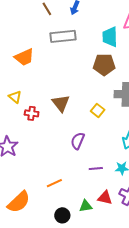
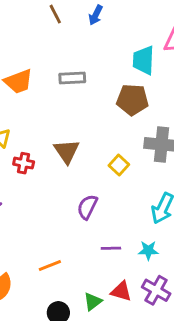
gray rectangle: (63, 36) -> (72, 78), moved, size x0.7
green triangle: (86, 206) -> (93, 302), turned -32

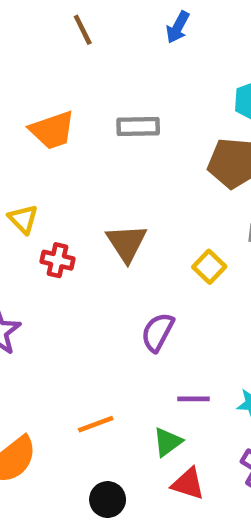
brown line: (55, 14) -> (83, 30), moved
red triangle: (121, 291) -> (188, 484), moved
green triangle: (93, 302) -> (168, 442), moved

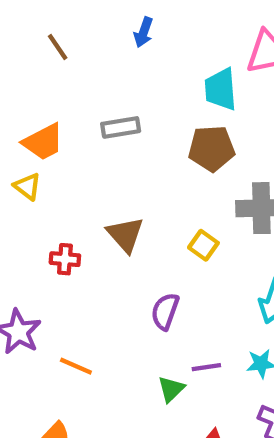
yellow triangle: (23, 219) -> (27, 186), moved
orange line: (96, 424) -> (76, 366), moved, turned 52
green triangle: (168, 442) -> (171, 389), moved

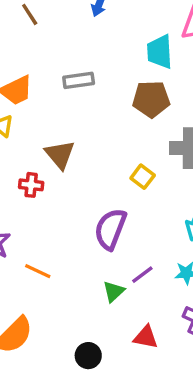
brown triangle: (125, 235) -> (60, 155), moved
purple semicircle: (165, 311) -> (110, 229), size x1.4
purple line: (206, 367) -> (142, 275), turned -30

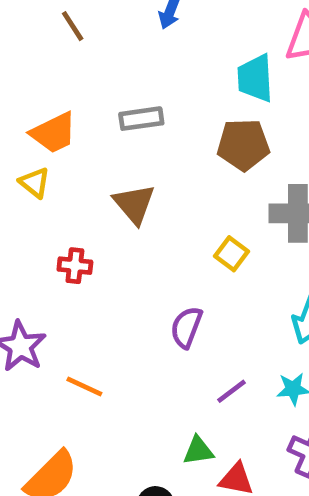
brown triangle: (60, 155) -> (134, 204), moved
purple semicircle: (110, 229) -> (186, 327), size x0.7
green triangle: (114, 291) -> (198, 451), moved, turned 35

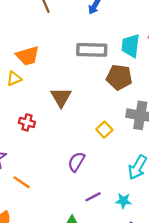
gray rectangle: (141, 119) -> (92, 50), moved, size x1.4
yellow triangle: (35, 183) -> (14, 79), turned 49

